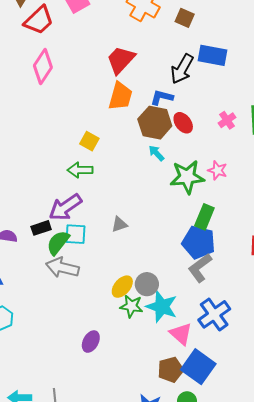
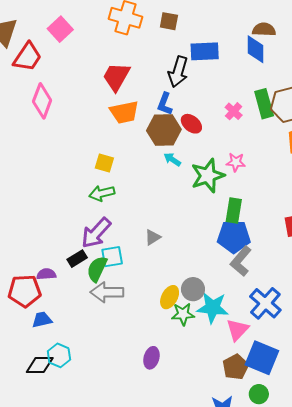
orange trapezoid: (120, 96) -> (124, 112), turned 76
blue L-shape: (162, 97) -> (165, 104), turned -70
pink triangle: (181, 334) -> (237, 330), turned 45

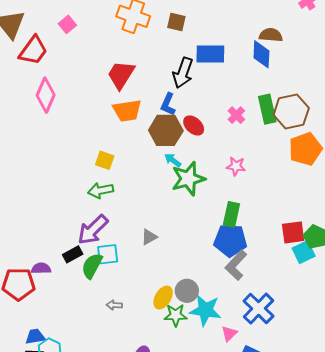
pink square: (60, 29) -> (67, 24), size x0.7
green star: (208, 176) -> (188, 179), moved
gray arrow: (107, 292) -> (114, 305), moved, size x0.5
blue trapezoid: (42, 320) -> (35, 337), moved
pink triangle: (237, 330) -> (229, 333), size x0.7

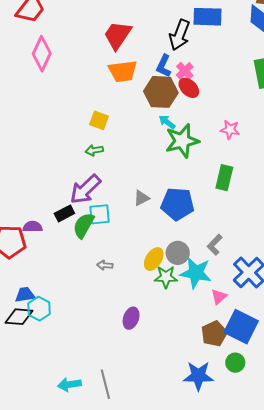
pink cross: (236, 115) -> (185, 71), moved
green arrow: (101, 190) -> (94, 150), size x0.7
blue pentagon: (230, 240) -> (177, 204), moved
gray L-shape: (236, 265) -> (215, 245), moved, size x0.7

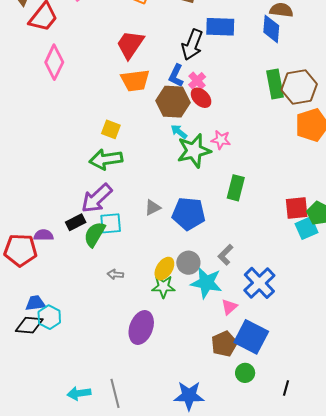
pink star: (230, 130) -> (221, 140), moved
green arrow: (94, 150) -> (106, 159), size x1.8
green star: (166, 277) -> (163, 287), moved
purple ellipse: (131, 318) -> (141, 328), size x1.5
blue star: (198, 376) -> (189, 396), moved

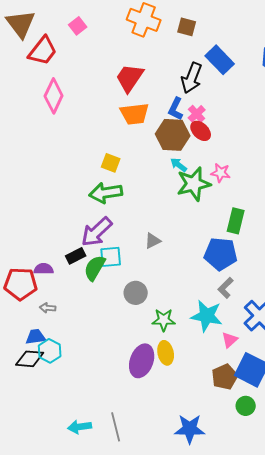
blue rectangle: (220, 27) -> (220, 60), turned 44
blue pentagon: (189, 214) -> (221, 254), moved
gray circle: (188, 263) -> (136, 293), moved
yellow ellipse: (164, 269) -> (166, 353), moved, turned -45
gray arrow: (115, 274) -> (48, 308), moved

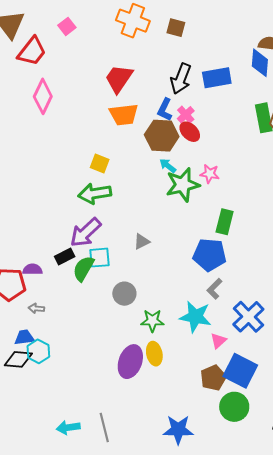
blue rectangle: (220, 60) -> (217, 78), moved, turned -56
green circle: (246, 406) -> (234, 407), size x1.5

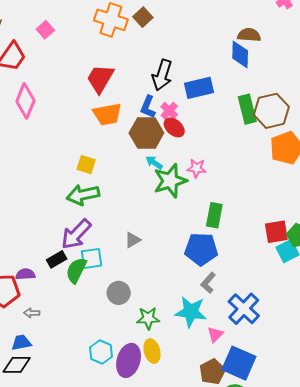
brown square: (176, 28) -> (143, 17), moved, turned 36
blue rectangle: (217, 78) -> (199, 88), moved
cyan hexagon: (38, 351) -> (101, 352), moved

